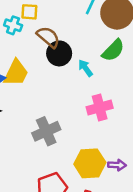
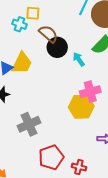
gray cross: (46, 131) -> (29, 124), moved
yellow hexagon: (90, 163) -> (81, 107), moved

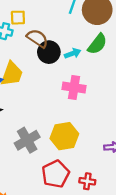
cyan arrow: (79, 59) -> (73, 53), moved, turned 112
pink cross: (90, 92) -> (74, 87), moved, turned 30
yellow hexagon: (81, 107) -> (64, 136), moved

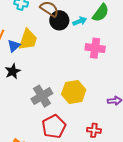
pink cross: (74, 87) -> (95, 48), moved
red pentagon: (56, 174) -> (54, 127), moved

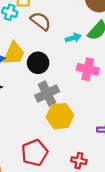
black circle: (59, 20) -> (38, 63), moved
gray cross: (42, 96) -> (47, 94), moved

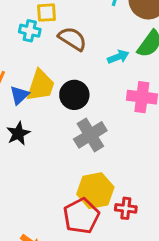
yellow hexagon: (60, 116) -> (95, 191), moved
red cross: (79, 161) -> (126, 208), moved

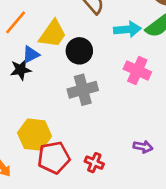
cyan arrow: (118, 57) -> (127, 29), size x1.4
blue triangle: (19, 95) -> (31, 54), moved
yellow hexagon: (95, 191) -> (35, 135), moved

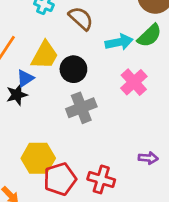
pink cross: (137, 70) -> (134, 82), turned 30
red cross: (94, 163) -> (101, 179), size x1.4

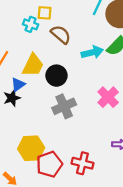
pink cross: (134, 82) -> (108, 97), moved

